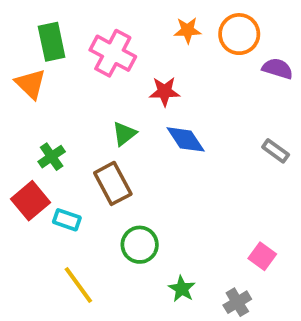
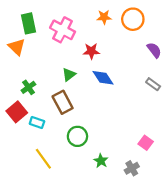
purple semicircle: (278, 69) -> (154, 50), moved, turned 35

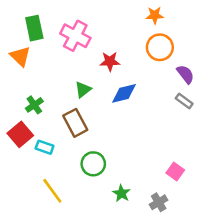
orange star: (104, 17) -> (155, 15), moved
orange circle: (133, 19) -> (160, 47), moved
purple semicircle: (154, 50) -> (185, 74), moved
blue diamond: (103, 78) -> (124, 93), turned -70

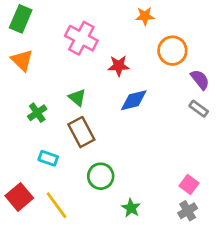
orange star: (155, 15) -> (145, 16), moved
green rectangle: (34, 28) -> (21, 19), moved, turned 35
green triangle: (83, 90) -> (77, 98), moved, turned -42
red square: (20, 134) -> (19, 197), moved
gray cross: (159, 202) -> (188, 211), moved

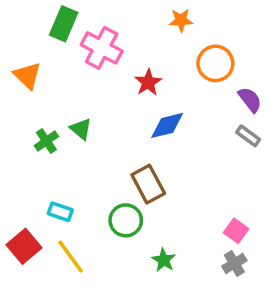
green rectangle: (21, 19) -> (64, 24), moved
red star: (119, 66) -> (148, 82), turned -30
green triangle: (77, 98) -> (81, 129), moved
brown rectangle: (81, 132) -> (148, 184), moved
cyan rectangle: (48, 158) -> (60, 212), moved

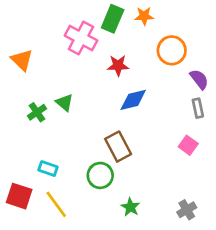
green rectangle: (64, 24) -> (113, 19), moved
red star: (148, 82) -> (118, 65), turned 30
gray rectangle: (248, 136) -> (198, 108), turned 42
pink square: (236, 231) -> (188, 145), moved
red square: (24, 246) -> (19, 196), turned -32

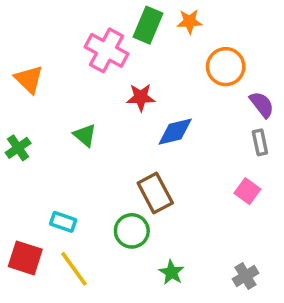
red star: (118, 65) -> (141, 97), moved
green cross: (37, 112) -> (18, 148), moved

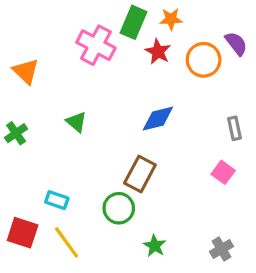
red star: (141, 97) -> (158, 52), moved, turned 30
purple semicircle: (262, 105) -> (236, 44), moved
brown rectangle: (155, 193) -> (140, 174), turned 56

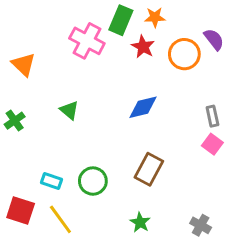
pink square: (223, 172) -> (212, 144), moved
brown rectangle: (140, 174) -> (149, 169), moved
green circle: (119, 208) -> (93, 181), moved
gray cross: (221, 249) -> (201, 225), turned -30

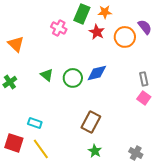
pink cross: (87, 41) -> (59, 28), size x0.7
brown rectangle: (149, 169) -> (91, 122), moved
green circle: (93, 181) -> (73, 78), moved

